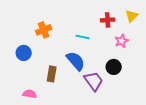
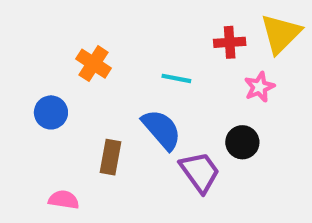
yellow triangle: (132, 16) -> (281, 34), size x1.5
orange cross: (44, 30) -> (93, 64), turned -35

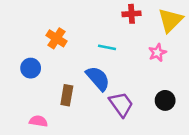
red cross: (230, 42) -> (131, 14), moved
black circle: (242, 142) -> (165, 100), moved

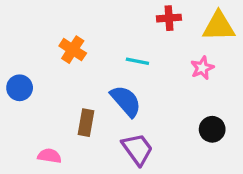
yellow triangle: (170, 20) -> (219, 26), turned 44
blue circle: (31, 68) -> (20, 88), moved
purple trapezoid: (121, 104) -> (137, 149), moved

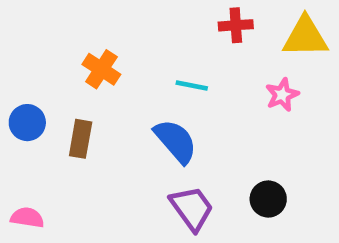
brown rectangle: (86, 123) -> (81, 139), moved
black circle: (212, 129) -> (268, 199), moved
pink semicircle: (49, 156) -> (27, 218), moved

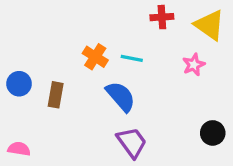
yellow triangle: (305, 37) -> (210, 25), turned 36
orange cross: (101, 69) -> (95, 57), moved
black circle: (268, 199) -> (213, 133), moved

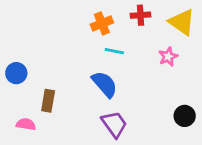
orange cross: (95, 57) -> (102, 23), moved, turned 35
brown rectangle: (56, 95) -> (48, 101), moved
pink semicircle: (19, 149) -> (26, 124), moved

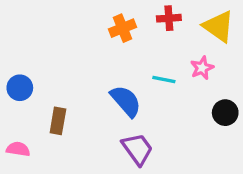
cyan line: (114, 51) -> (164, 79), moved
black circle: (185, 116) -> (225, 113), moved
pink semicircle: (26, 124) -> (18, 149), moved

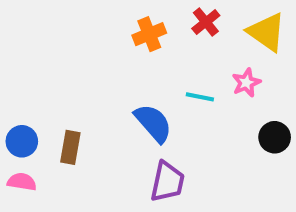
red cross: (169, 18) -> (206, 22), turned -35
blue circle: (20, 88) -> (22, 141), moved
purple trapezoid: (137, 149) -> (167, 182), turned 48

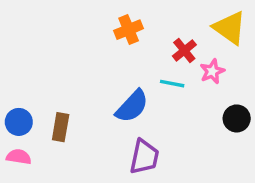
red cross: (206, 22) -> (184, 50), moved
blue semicircle: (153, 123) -> (132, 106), turned 84

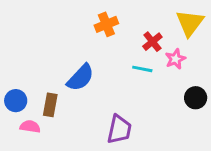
yellow triangle: (230, 28) -> (190, 23), turned 32
blue semicircle: (132, 106) -> (80, 78), moved
pink semicircle: (19, 157) -> (30, 127), moved

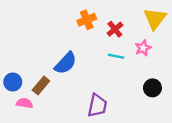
red cross: (152, 42) -> (115, 29), moved
black circle: (196, 98) -> (152, 88), moved
brown rectangle: (50, 105) -> (41, 86), turned 30

